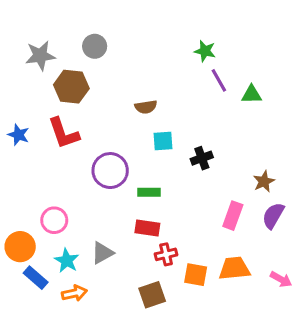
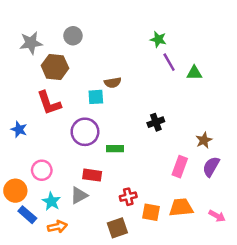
blue star: (19, 135) -> (19, 129), moved
cyan square: (163, 141) -> (96, 97), moved
red rectangle: (147, 228) -> (92, 175), moved

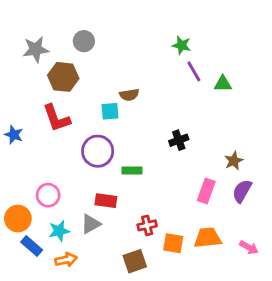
blue star: (19, 129) -> (14, 135), moved
cyan star: (51, 201) -> (59, 231), turned 30

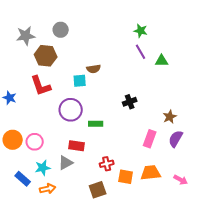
green star: (181, 45) -> (141, 31), moved
orange circle: (18, 219) -> (13, 140), moved

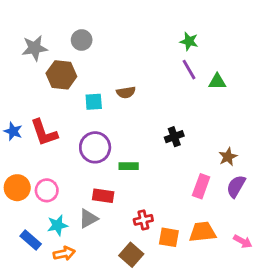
cyan square: (80, 81) -> (94, 102), moved
red L-shape: (41, 86) -> (44, 133), moved
brown square: (98, 190) -> (131, 255), turned -30

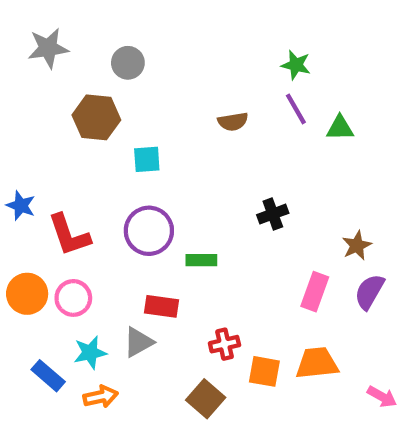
gray star: (35, 48) -> (48, 48), moved
brown semicircle: (126, 92) -> (233, 122), moved
red L-shape: (44, 133) -> (69, 235), moved
pink arrow: (243, 241) -> (382, 397), moved

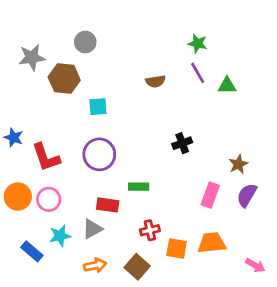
gray star: (48, 48) -> (32, 57), moved
green rectangle: (201, 260) -> (139, 187), moved
orange arrow: (101, 397) -> (95, 265), moved

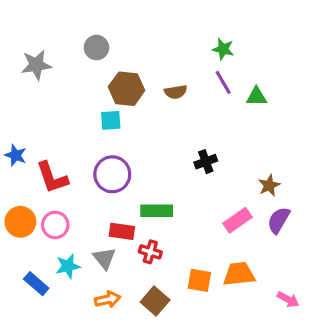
brown hexagon: (64, 79) -> (127, 89), moved
green rectangle: (139, 187) -> (157, 211), size x1.4
pink rectangle: (210, 195) -> (237, 220), turned 35
gray triangle: (92, 229) -> (104, 258), turned -40
red cross: (150, 230) -> (150, 252), moved, turned 30

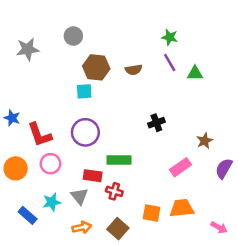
purple semicircle: (279, 220) -> (224, 168), moved
pink circle: (55, 225) -> (50, 164), moved

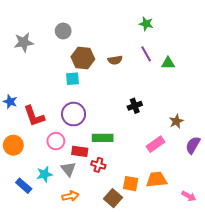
green star: (170, 37) -> (146, 24), moved
pink circle: (50, 164) -> (56, 141), moved
brown square: (118, 229) -> (113, 198), moved

